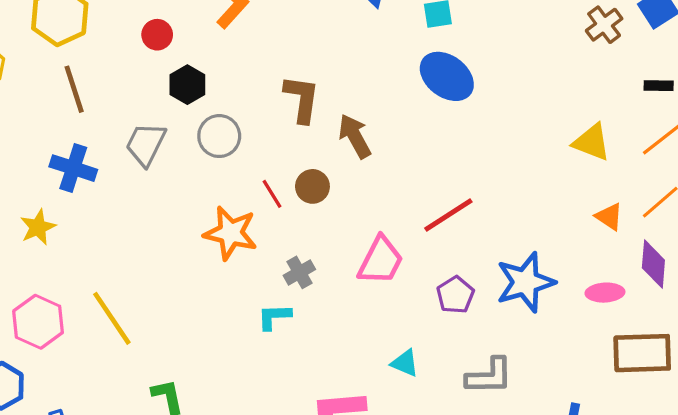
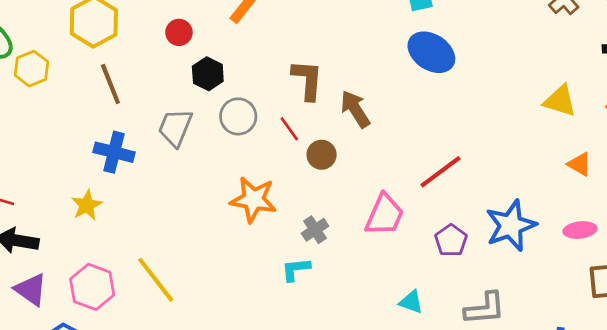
red line: (272, 194) -> (289, 129), moved

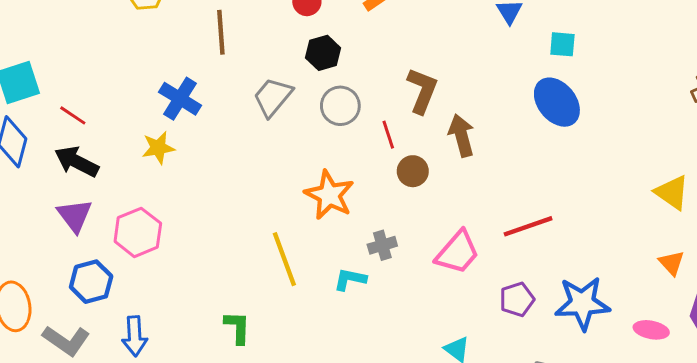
blue cross: (114, 152) -> (180, 99), moved
yellow line: (156, 280) -> (284, 259), moved

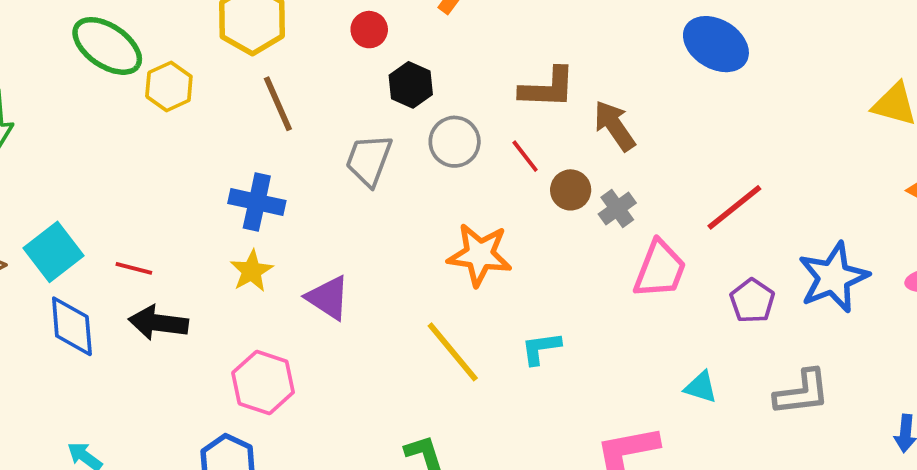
brown L-shape: (422, 91) -> (548, 88), turned 90
purple triangle: (75, 216) -> (328, 298), moved
gray cross: (382, 245) -> (617, 208), moved

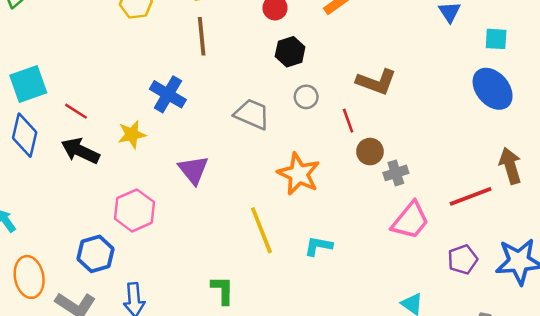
brown arrow: (614, 126) -> (510, 166), moved
gray circle: (455, 142) -> (306, 97), size x0.7
gray trapezoid: (369, 160) -> (252, 114), moved, turned 75
yellow star: (252, 271) -> (132, 134), moved

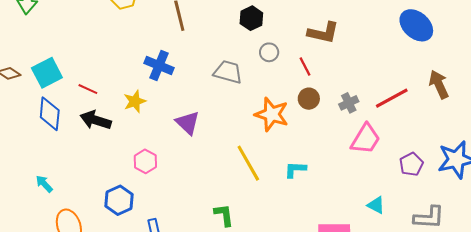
brown circle: (370, 152) -> (309, 99), moved
red line: (471, 196) -> (392, 98), moved
pink hexagon: (135, 210) -> (145, 161), size x0.7

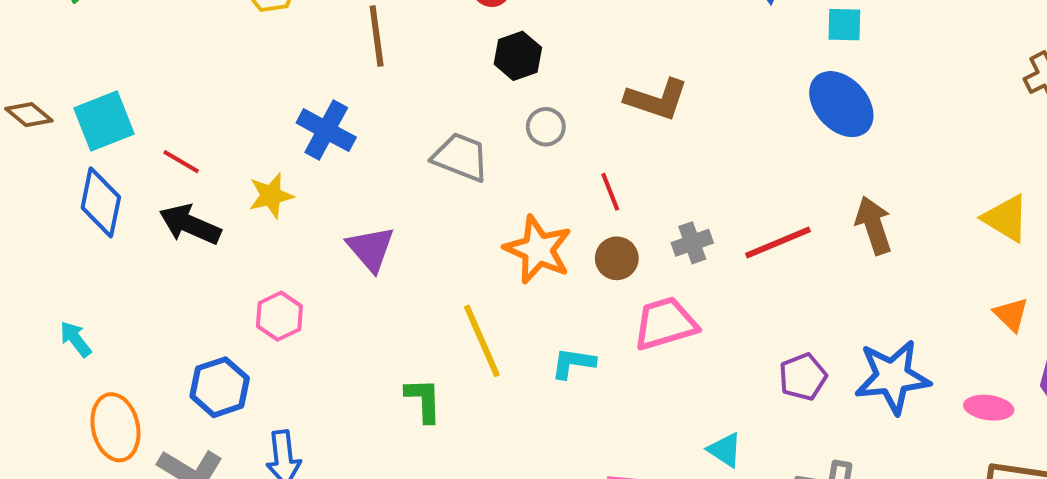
red line: (305, 67) -> (610, 192), moved
brown circle: (309, 99) -> (617, 258), moved
pink trapezoid: (365, 139) -> (665, 324), moved, turned -144
green L-shape: (224, 215) -> (423, 400), moved

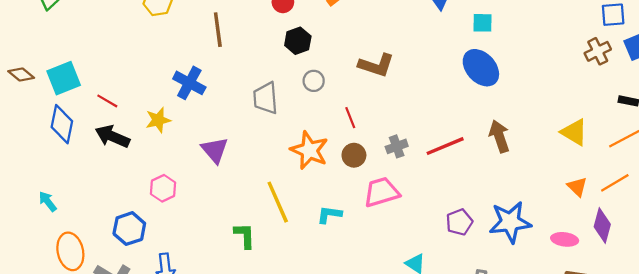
gray trapezoid: (461, 157) -> (266, 98), turned -116

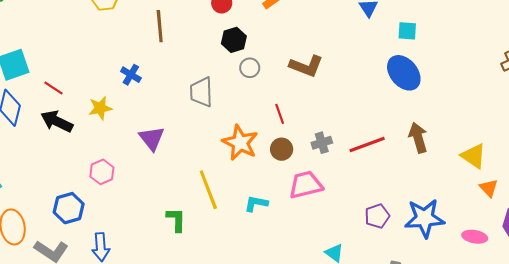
gray circle: (314, 81) -> (250, 68), moved
blue cross: (189, 83) -> (131, 75), size x0.7
yellow triangle: (574, 132) -> (474, 156), moved

